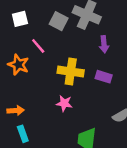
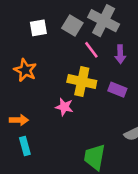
white square: (20, 19) -> (38, 28), moved
pink line: (38, 46) -> (91, 50), moved
pink star: (64, 103) -> (64, 107), moved

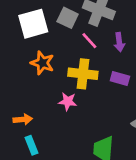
white square: (38, 28) -> (33, 24), size x1.6
orange star: (25, 70) -> (42, 63), moved

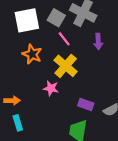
pink line: (89, 41) -> (64, 39), moved
yellow cross: (83, 74) -> (66, 66), turned 30
purple rectangle: (120, 78) -> (86, 104), moved

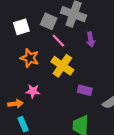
white square: (27, 20) -> (21, 27), size x0.7
pink star: (51, 88) -> (33, 91), moved
purple rectangle: (86, 104) -> (85, 90), moved

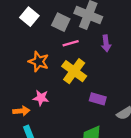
white square: (21, 27) -> (29, 17), moved, turned -35
pink line: (58, 40) -> (71, 43), turned -64

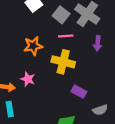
orange star: (39, 62) -> (33, 46), turned 30
yellow cross: (74, 71) -> (63, 62), turned -35

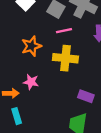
purple rectangle: (79, 92) -> (86, 96), moved

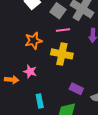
cyan rectangle: (17, 116) -> (40, 101), moved

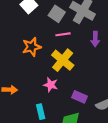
yellow cross: (62, 54) -> (63, 60), turned 30
pink star: (30, 71) -> (51, 85), moved

